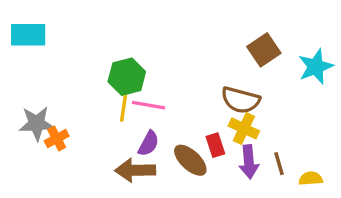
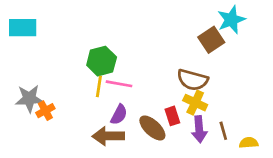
cyan star: (316, 67) -> (231, 20), moved

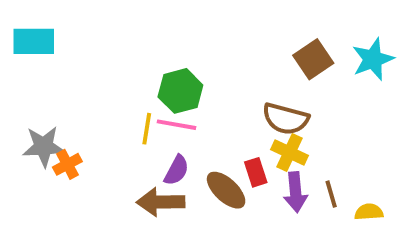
cyan star: (231, 20) -> (373, 59), moved
green hexagon: (102, 61) -> (180, 91), moved

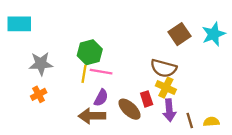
green hexagon: (180, 91) -> (90, 52), moved
gray star: (44, 146) -> (41, 64), moved
brown line: (331, 194) -> (190, 120), moved

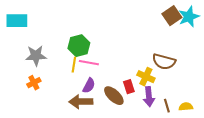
brown square: (180, 34) -> (172, 16), moved
cyan star: (214, 34) -> (189, 17), moved
brown semicircle: (164, 68) -> (164, 62), moved

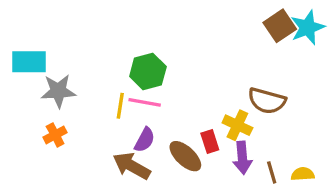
cyan rectangle: (17, 21) -> (29, 62), moved
green hexagon: (79, 46) -> (148, 71), moved
brown arrow: (81, 102) -> (132, 166), turned 30

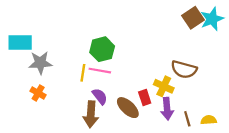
orange cross: (55, 135) -> (38, 93), turned -32
purple semicircle: (145, 140) -> (100, 96), turned -66
brown arrow: (132, 166) -> (91, 114), turned -115

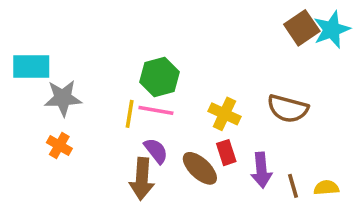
yellow cross: (164, 86) -> (224, 114), moved

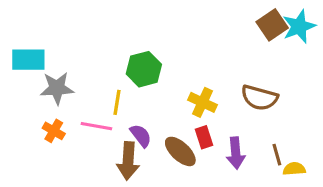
pink line: (156, 110) -> (96, 126), moved
brown line: (293, 186) -> (277, 155), moved

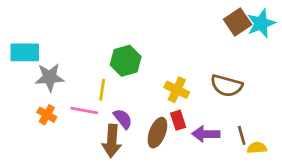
brown ellipse: (180, 151) -> (157, 133), turned 68
purple arrow: (236, 153) -> (206, 134), turned 96

